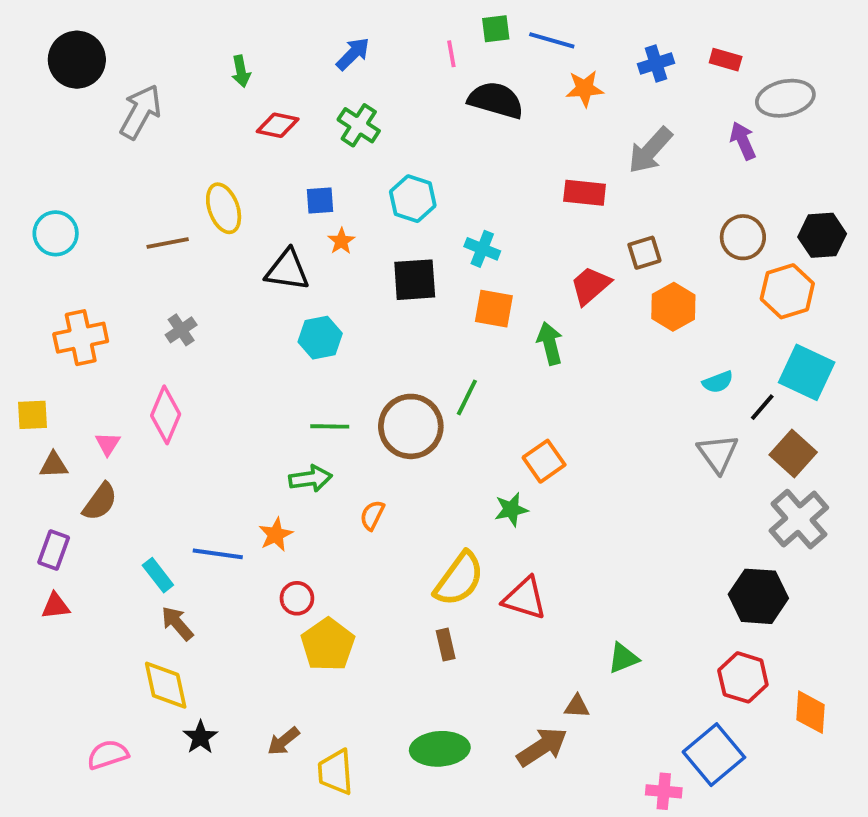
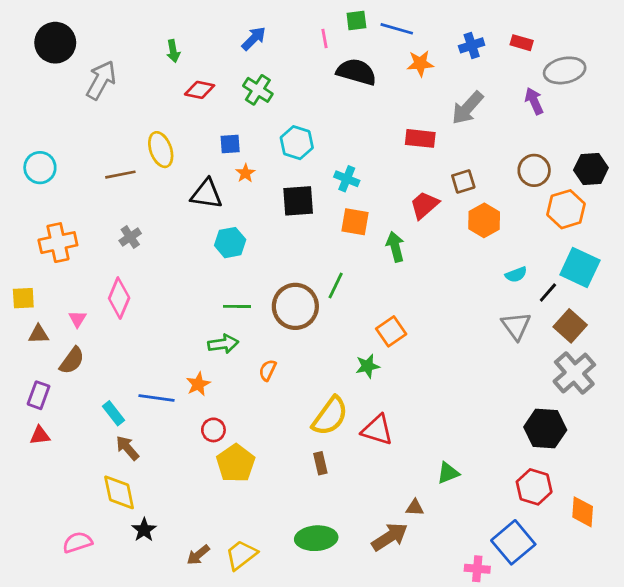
brown arrow: (283, 741) -> (198, 555), moved
yellow trapezoid: (336, 772) -> (241, 555), turned 56

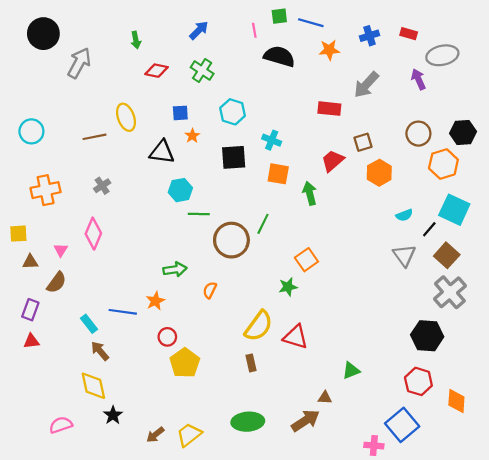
green line: (237, 306) -> (199, 214), moved

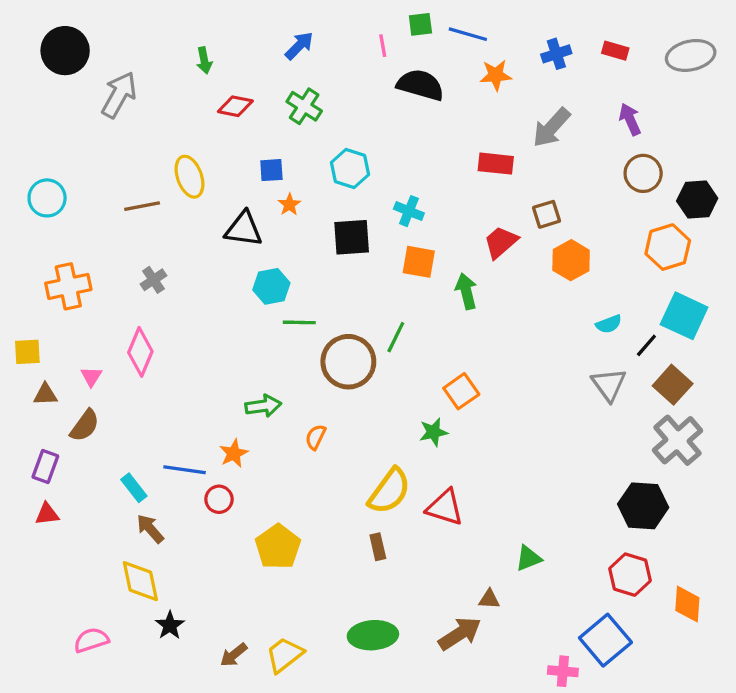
gray ellipse: (442, 55) -> (691, 55), moved
brown circle: (418, 134) -> (643, 173), moved
red circle: (167, 337) -> (219, 499), moved

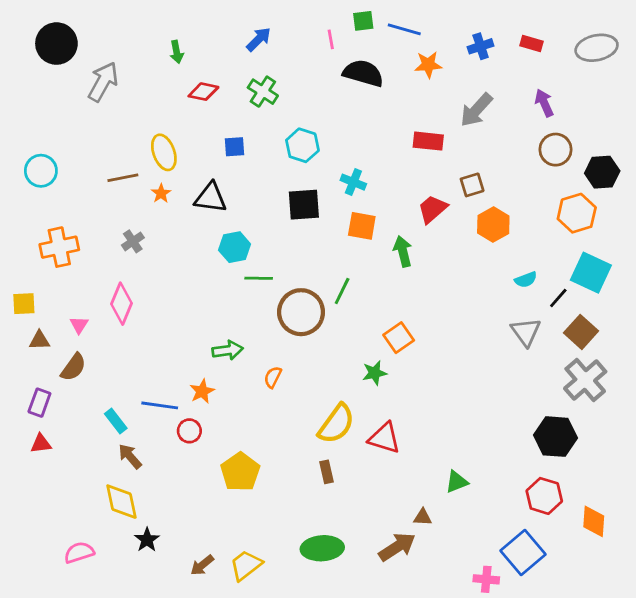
orange star: (289, 205) -> (161, 193), moved

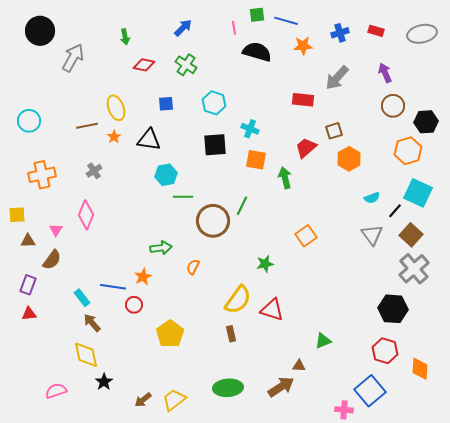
orange square: (399, 338) -> (306, 236), moved

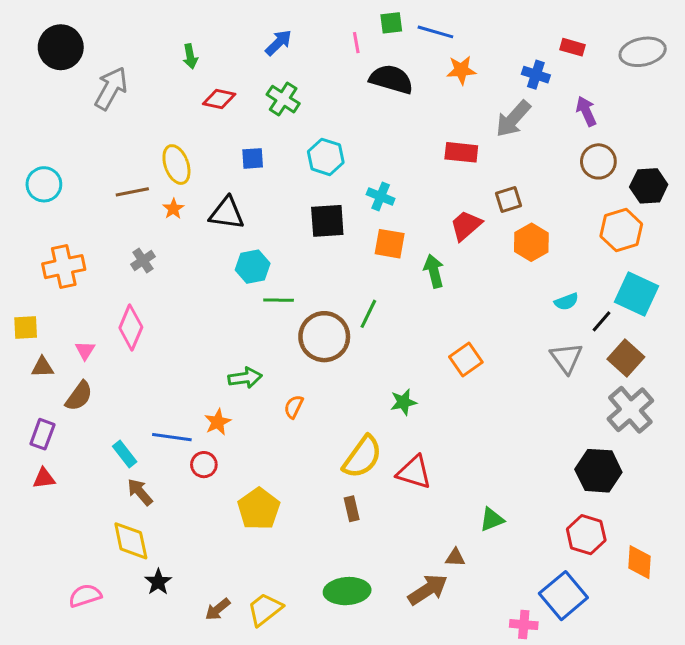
blue cross: (340, 33) -> (536, 75), moved, turned 36

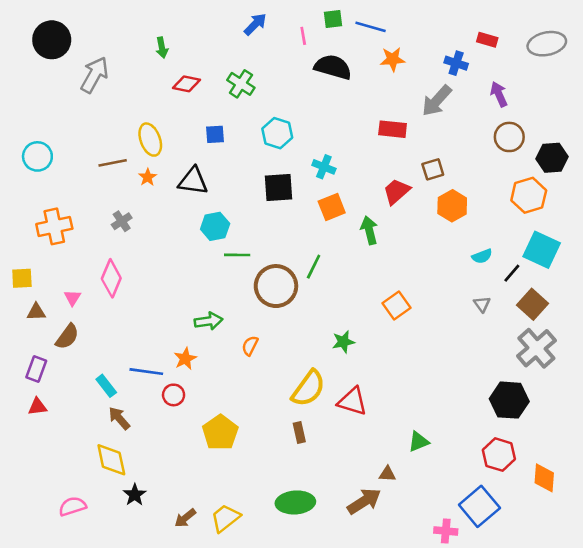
blue arrow: (279, 43) -> (255, 24), moved
orange square: (390, 244) -> (332, 207), turned -32
gray triangle: (566, 358) -> (482, 304), size x0.6

